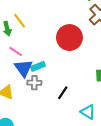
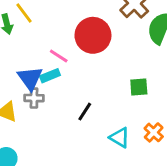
pink line: (16, 51) -> (59, 56), moved
gray cross: (34, 83) -> (34, 98), moved

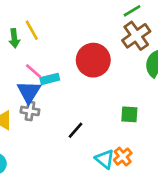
pink line: (59, 56) -> (33, 71), moved
cyan rectangle: (50, 76) -> (50, 79), moved
orange cross: (154, 132) -> (123, 157), moved

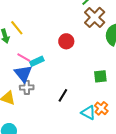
red circle: (93, 60) -> (66, 41), size x0.6

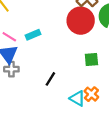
red circle: (66, 41) -> (81, 21), moved, size x1.6
cyan rectangle: (37, 61) -> (33, 35), moved

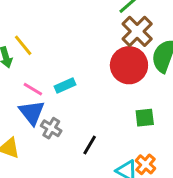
gray cross: (11, 69) -> (51, 128), moved, turned 32

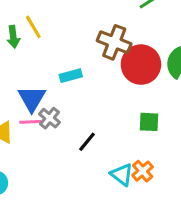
brown cross: (137, 31) -> (114, 42), moved, turned -32
pink line: (33, 89) -> (30, 122), moved, turned -42

